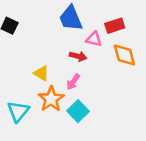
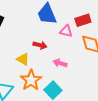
red arrow: (78, 56) -> (40, 45), moved
pink arrow: (73, 82) -> (60, 63), moved, turned 72

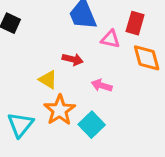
red rectangle: (83, 20) -> (135, 23), turned -56

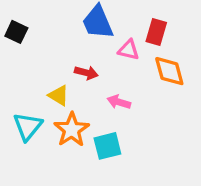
cyan triangle: (20, 125) -> (28, 126), moved
cyan square: (92, 125) -> (107, 146), turned 30

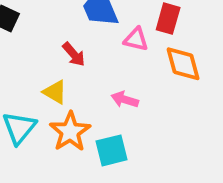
red arrow: (86, 73) -> (74, 54), moved, turned 35

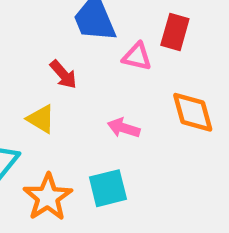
orange diamond: (183, 64) -> (193, 112), moved
orange star: (70, 132) -> (48, 197), moved

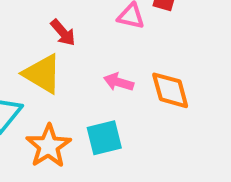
orange diamond: (193, 112) -> (170, 90), moved
yellow triangle: (41, 119) -> (42, 74), size x1.5

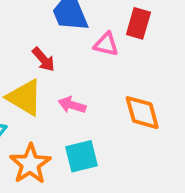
pink arrow: (119, 82) -> (72, 105), moved

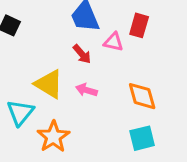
red arrow: (44, 59) -> (82, 54), moved
cyan square: (81, 156) -> (142, 138), moved

